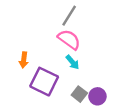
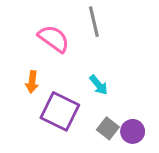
gray line: (69, 16) -> (94, 22), turned -45
pink semicircle: (69, 40) -> (54, 39), moved

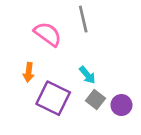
gray square: (108, 128) -> (96, 100), moved
purple circle: (133, 131) -> (121, 105), moved

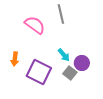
orange arrow: (29, 72) -> (15, 59), moved
purple circle: (121, 105) -> (82, 63), moved

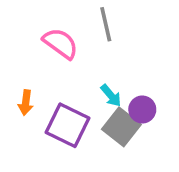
gray square: (70, 73) -> (121, 127), size x1.5

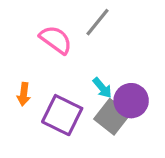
gray line: (106, 24) -> (97, 22), turned 52
purple circle: (142, 110) -> (131, 101), size x1.4

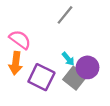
pink semicircle: (56, 40) -> (20, 40), moved
orange arrow: (24, 94) -> (16, 63), size x1.5

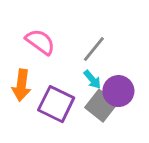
gray line: (65, 15) -> (94, 49), moved
pink semicircle: (20, 40) -> (40, 42), moved

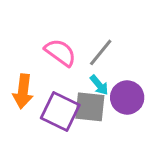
pink semicircle: (40, 42) -> (60, 52), moved
gray square: (101, 106) -> (90, 107), moved, turned -32

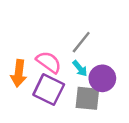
pink semicircle: (60, 52) -> (49, 62), moved
gray square: (90, 107) -> (87, 98), moved

